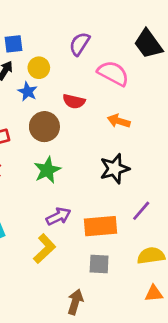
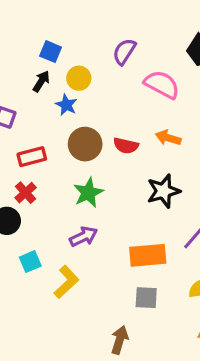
blue square: (14, 44) -> (51, 52), turned 30
red semicircle: (74, 101) -> (126, 146), moved
purple arrow: (58, 216) -> (84, 237), moved
yellow L-shape: (44, 249) -> (66, 282), moved

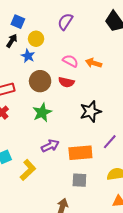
pink semicircle: (162, 84) -> (70, 61), moved, size x0.7
orange arrow: (168, 138) -> (94, 63), moved
purple arrow: (84, 237) -> (50, 146), moved

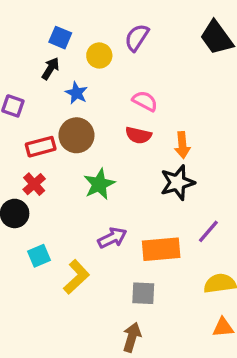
yellow circle: (36, 39) -> (99, 55), moved
orange arrow: (94, 63) -> (182, 145), moved, turned -112
brown circle: (40, 81) -> (76, 135), moved
gray square: (79, 180) -> (143, 293), moved

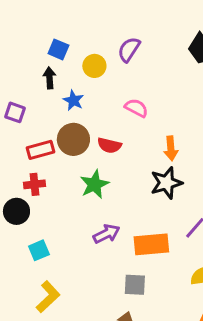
black arrow: (50, 69) -> (49, 78), turned -36
red semicircle: (138, 135) -> (109, 145), moved
red cross: (34, 184) -> (34, 184), turned 36
yellow L-shape: (76, 277) -> (48, 297), moved

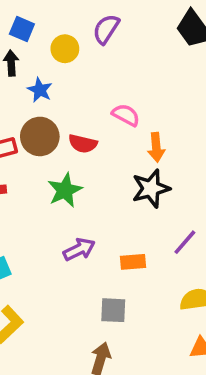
pink semicircle: (136, 108) -> (126, 115), moved
orange rectangle: (151, 244) -> (133, 262), size x0.6

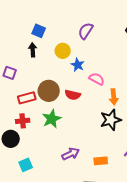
yellow circle: (65, 49) -> (63, 51), moved
blue star: (40, 90) -> (78, 65), moved
green star: (65, 190) -> (52, 119), moved

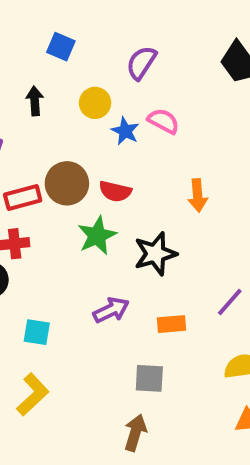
blue square: (39, 31) -> (61, 47), moved
pink semicircle: (97, 79) -> (163, 121), moved
green star: (52, 119) -> (97, 236), moved
black star: (111, 120) -> (155, 254), moved
cyan square: (26, 165) -> (37, 332), moved, turned 32

